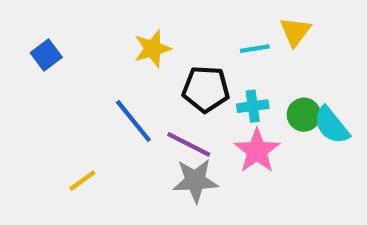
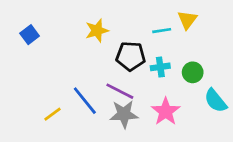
blue line: (133, 121) -> (85, 101), moved
cyan semicircle: (332, 125) -> (216, 101), moved
pink star: (257, 151) -> (166, 111), moved

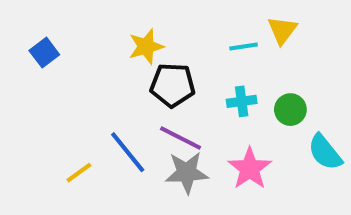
black pentagon: (131, 56) -> (172, 85), moved

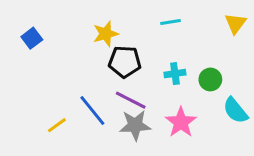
yellow triangle: (282, 30) -> (235, 23), moved
cyan line: (244, 46) -> (171, 22), moved

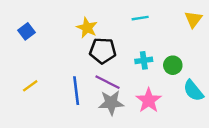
yellow star: (106, 34) -> (87, 28), turned -30
blue line: (92, 110) -> (76, 91), turned 32
yellow line: (57, 125) -> (30, 86), moved

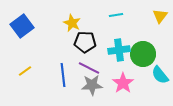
blue square: (27, 31) -> (22, 26), size x1.6
cyan cross: (144, 60) -> (119, 50), size x1.5
green circle: (173, 65) -> (143, 54), size x1.6

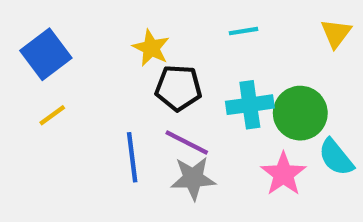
yellow line: (25, 71) -> (52, 115), moved
pink star: (123, 83) -> (283, 174), moved

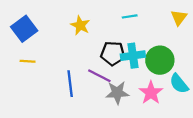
black pentagon: (178, 88) -> (113, 53), moved
yellow line: (52, 115) -> (28, 61), turned 40
gray star: (193, 178) -> (117, 93), moved

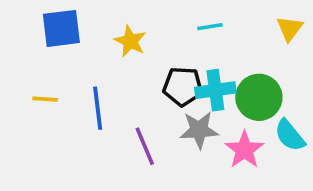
blue square: (24, 29) -> (61, 28), moved, turned 30
purple line: (99, 76) -> (145, 146), moved, turned 40
blue line: (70, 84) -> (98, 108), moved
gray star: (117, 93) -> (199, 130), moved

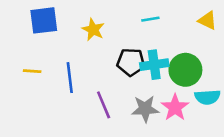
yellow triangle: (290, 28) -> (207, 20), turned -42
gray star: (199, 130) -> (145, 109), moved
cyan semicircle: (290, 135) -> (207, 97), turned -55

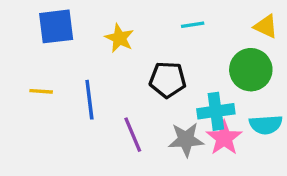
cyan cross: (154, 65) -> (216, 111), moved
green circle: (185, 70) -> (251, 70), moved

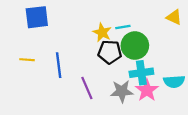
cyan line: (193, 25) -> (123, 27), moved
yellow star: (119, 38) -> (102, 32), moved
green circle: (251, 70) -> (135, 46), moved

